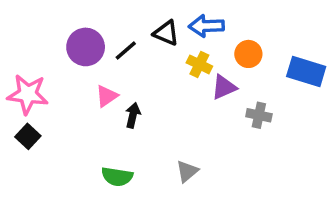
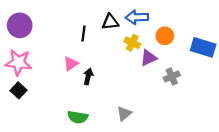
black triangle: (166, 33) -> (110, 22), turned -30
purple circle: (86, 47) -> (20, 25), moved
black line: (126, 50) -> (84, 33), turned -42
gray cross: (259, 115) -> (172, 76), turned -35

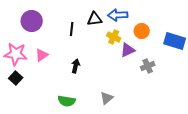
purple circle: (20, 25) -> (32, 21), moved
pink triangle: (71, 64) -> (42, 55), moved

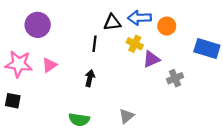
black line: (72, 29) -> (94, 44), moved
orange circle: (142, 31) -> (167, 26), moved
black square: (16, 78) -> (13, 101), moved, turned -32

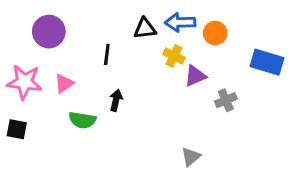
black line: (94, 44) -> (107, 54), moved
gray triangle: (126, 116) -> (191, 157), moved
green semicircle: (79, 120) -> (82, 120), moved

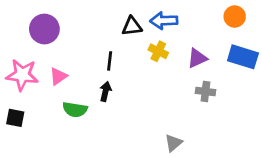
orange circle: (215, 33) -> (235, 17), moved
black line: (107, 54) -> (110, 61), moved
purple triangle: (195, 76) -> (197, 58), moved
gray cross: (226, 100) -> (205, 91), turned 30

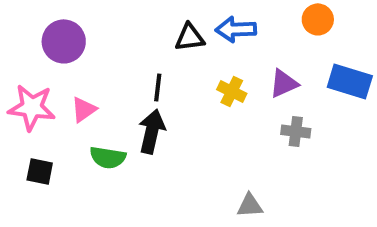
orange circle: (235, 17) -> (318, 19), moved
yellow cross: (158, 51) -> (232, 91), moved
black arrow: (105, 91) -> (152, 132), size x1.5
black square: (15, 118) -> (40, 172), moved
gray triangle: (174, 143) -> (250, 206), turned 36

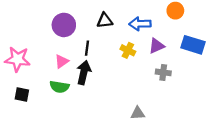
blue arrow: (236, 29) -> (140, 24), moved
purple circle: (64, 41) -> (64, 25), moved
pink triangle: (84, 109) -> (62, 61), moved

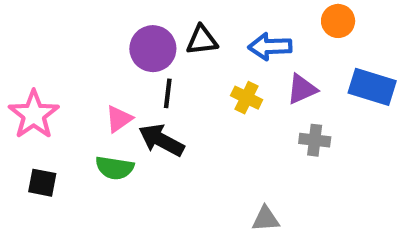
purple circle: (64, 25) -> (153, 49), moved
pink star: (17, 59) -> (34, 115), turned 30
black arrow: (84, 72) -> (161, 140), turned -75

